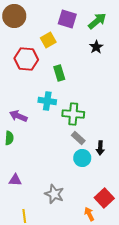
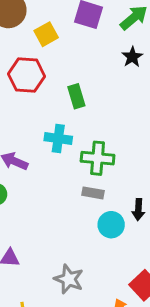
yellow square: (48, 40) -> (46, 34), moved
gray rectangle: (78, 138) -> (93, 193), moved, turned -32

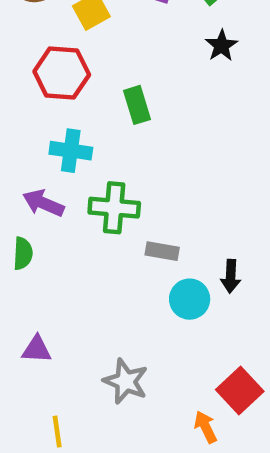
cyan cross: (58, 139) -> (71, 151), moved
green cross: (98, 158) -> (114, 208), moved

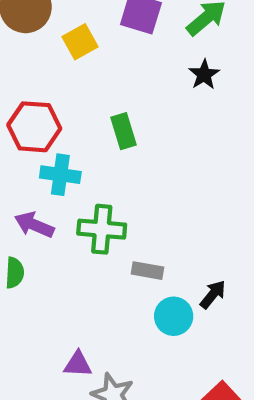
red hexagon: (62, 73) -> (34, 127), moved
black arrow: (231, 276) -> (213, 294), turned -144
purple triangle: (37, 349) -> (78, 364), moved

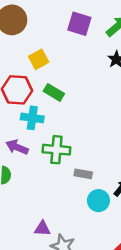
yellow square: (80, 42) -> (39, 59), moved
green rectangle: (124, 131) -> (54, 92), moved, turned -42

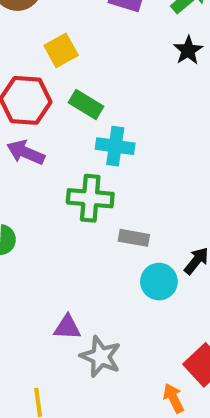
cyan cross: (32, 118) -> (115, 146), moved
purple arrow: (17, 147) -> (26, 152), moved

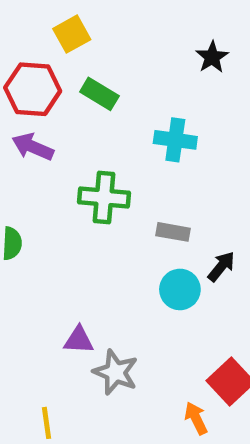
black star: (188, 50) -> (212, 57), moved
cyan cross: (115, 146) -> (175, 140), moved
gray rectangle: (134, 238) -> (173, 232), moved

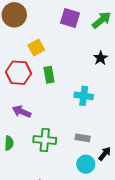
green rectangle: (99, 94) -> (49, 75), turned 49
purple arrow: (33, 147) -> (22, 112), moved
green cross: (104, 197) -> (45, 140), moved

